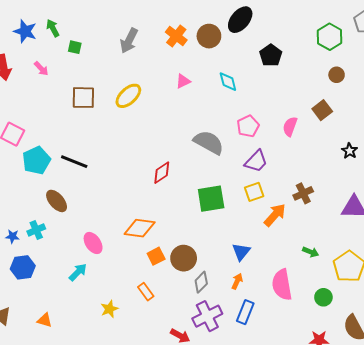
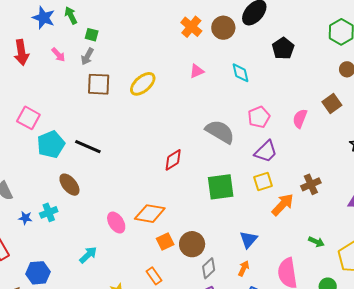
gray arrow: (129, 41) -> (87, 56), moved, size x0.7
pink ellipse: (93, 243) -> (116, 223), moved
blue hexagon: (23, 267) -> (38, 273), moved

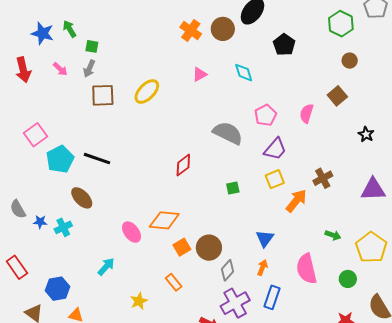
pink square: (28, 118) -> (35, 135), turned 30
green square: (221, 187) -> (233, 188), size x0.5
blue star: (25, 218) -> (40, 222), moved

